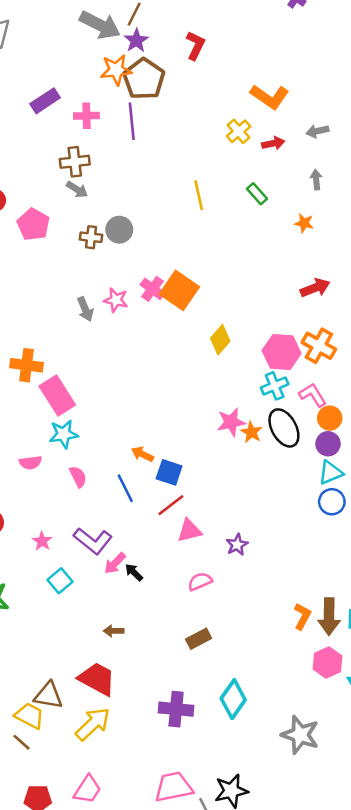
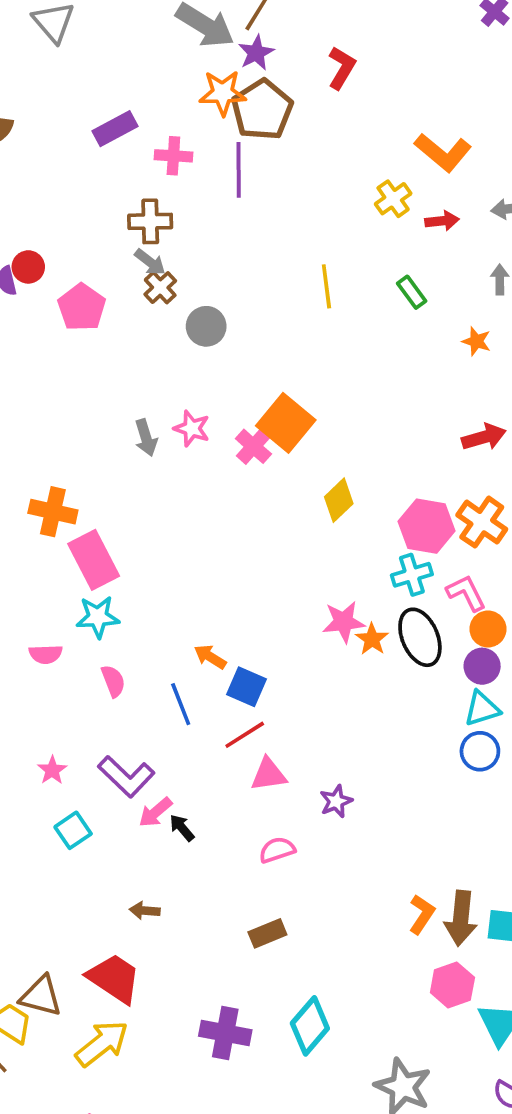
brown cross: (91, 237) -> (160, 288), moved, turned 35
pink cross: (152, 289) -> (253, 446), moved

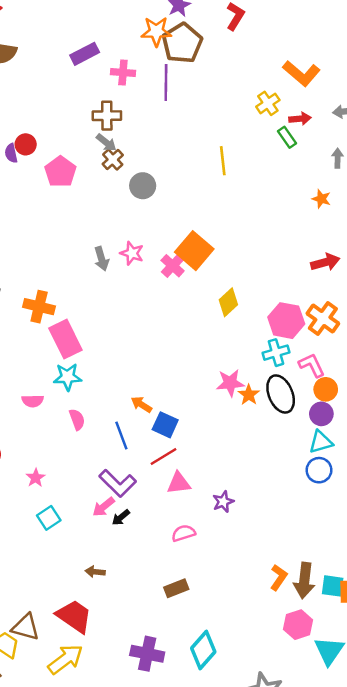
green rectangle: (412, 292) -> (287, 137), moved
purple L-shape: (126, 777) -> (118, 483), moved
black arrow: (182, 828) -> (121, 517), turned -90

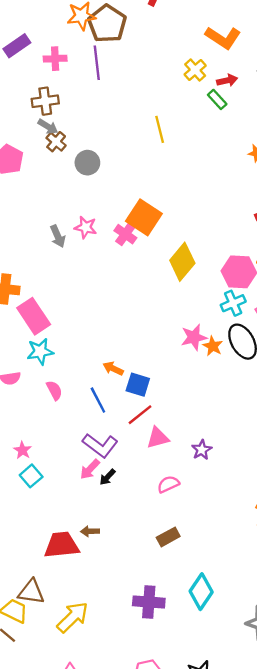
yellow diamond: (228, 302) -> (182, 262), size x1.4
cyan square: (49, 518) -> (31, 476), moved
red trapezoid: (74, 616) -> (62, 545), moved, turned -33

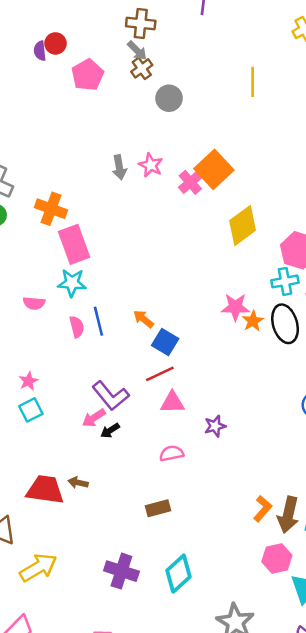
blue line: (98, 400) -> (98, 321), moved

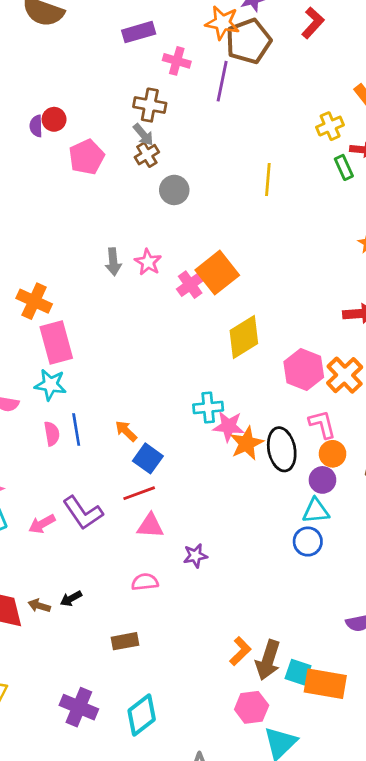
cyan cross: (285, 281) -> (208, 407), moved
orange star: (253, 321) -> (247, 443), size x1.4
pink arrow: (94, 418) -> (42, 524), moved
black arrow: (110, 431) -> (71, 599), moved

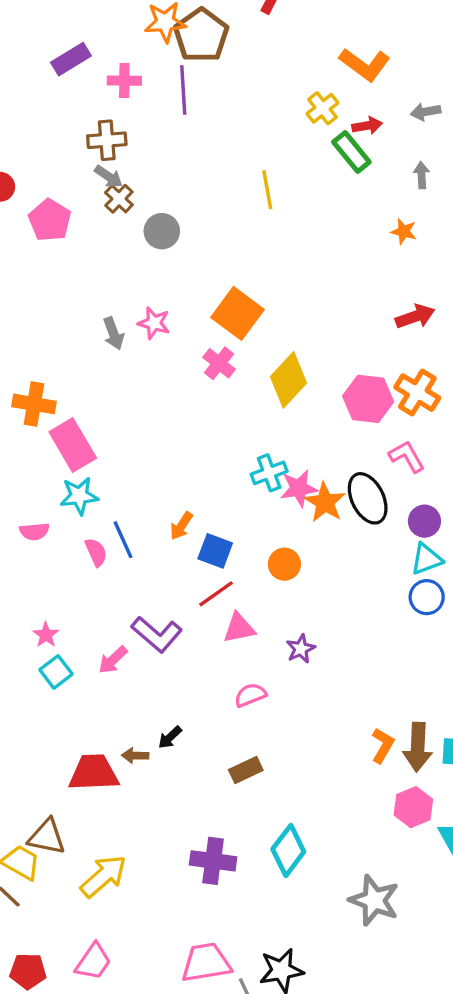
green rectangle: (344, 167) -> (351, 152), size x1.4
pink cross: (190, 285) -> (219, 363), moved
orange arrow: (126, 431) -> (181, 526), turned -85
orange circle: (333, 454) -> (284, 564), moved

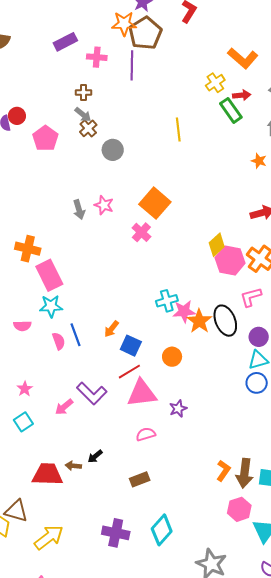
brown cross: (107, 140) -> (83, 92), size x0.7
yellow diamond: (289, 380) -> (217, 245), moved, size x0.7
pink L-shape: (407, 457) -> (251, 297), turned -80
pink triangle: (239, 628) -> (142, 393), size x1.5
cyan square: (56, 672) -> (23, 422), moved

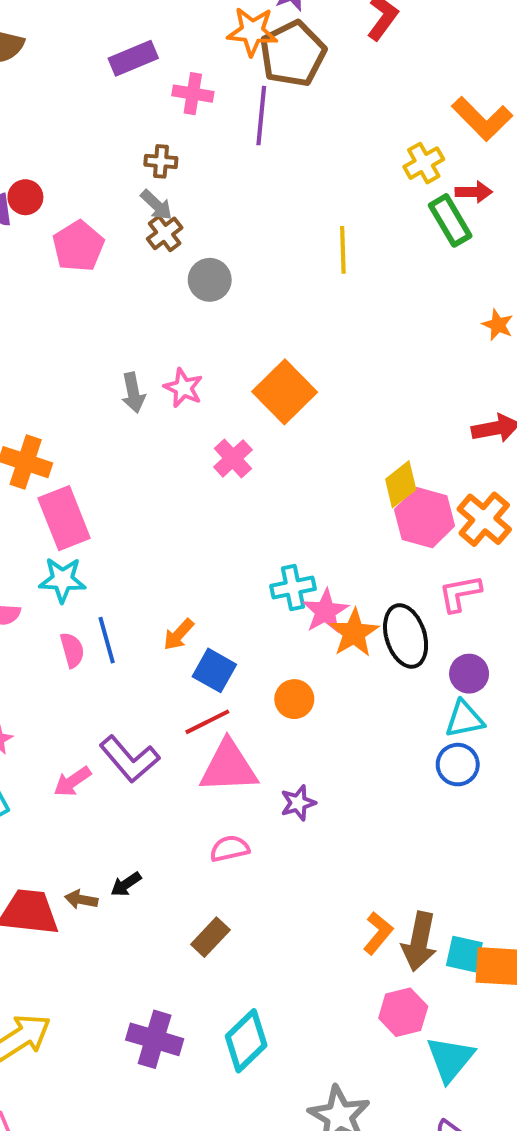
pink cross: (141, 232) -> (233, 458), moved
pink star: (184, 311) -> (325, 611), turned -30
brown rectangle: (140, 479) -> (210, 937), turned -30

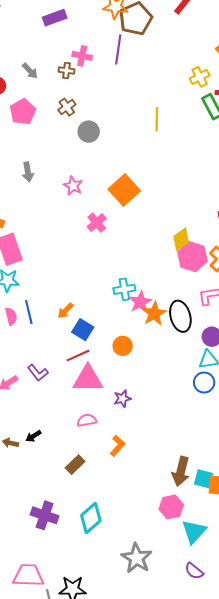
pink cross: (193, 94) -> (82, 56), moved
gray arrow: (156, 205) -> (30, 71), moved
gray arrow: (133, 393) -> (28, 172), moved
purple L-shape: (129, 759) -> (38, 373), size x0.7
orange L-shape: (378, 933) -> (118, 446), moved

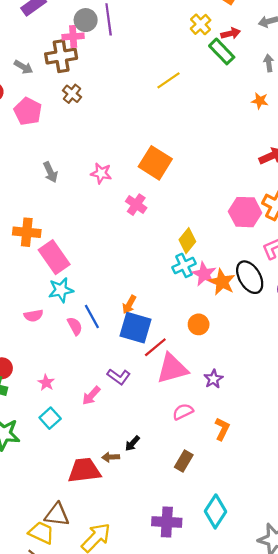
brown cross: (66, 71) -> (61, 56), size x1.8
yellow line: (157, 119) -> (168, 80), turned 70
gray circle: (89, 132) -> (86, 20), moved
yellow diamond: (181, 239) -> (187, 241), moved
blue square: (83, 330) -> (135, 328), moved, size x1.4

